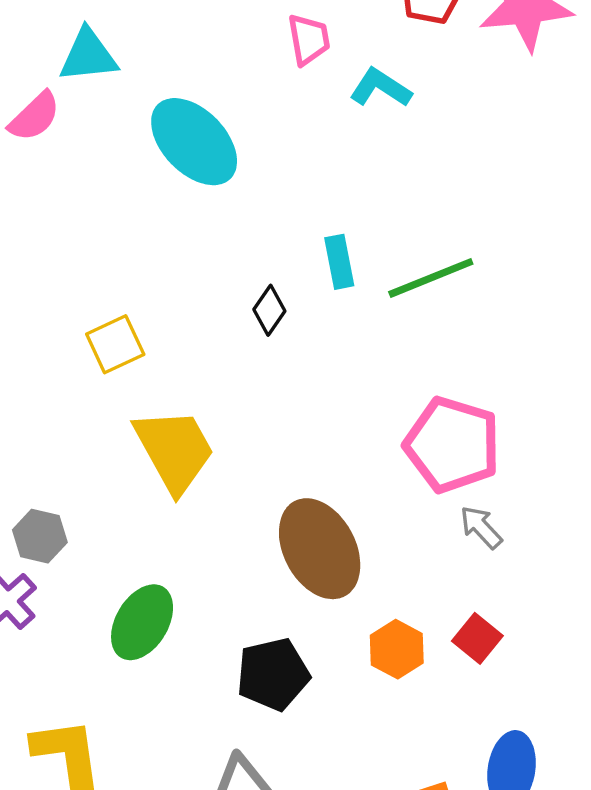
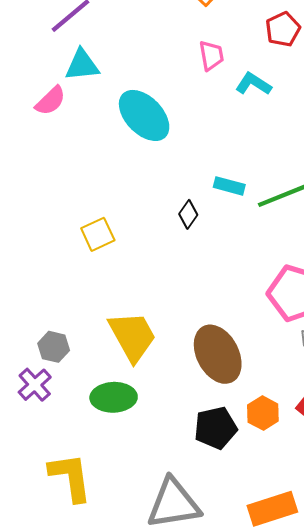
cyan rectangle: (339, 262) -> (229, 186), turned -64
yellow trapezoid: (174, 450) -> (133, 336), moved
green ellipse: (142, 622) -> (114, 397), turned 57
black pentagon: (273, 674) -> (216, 428), moved

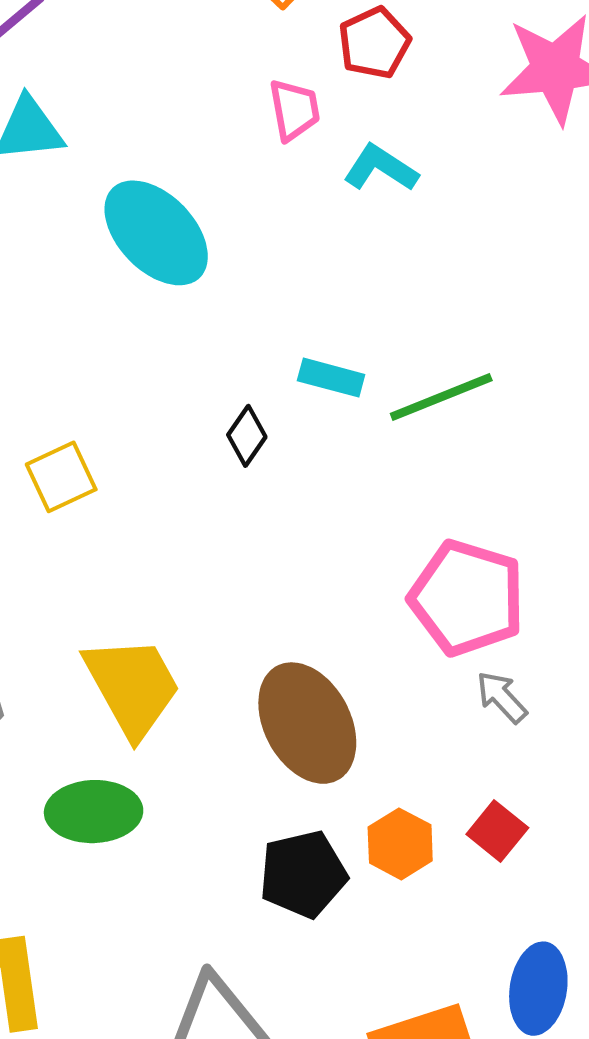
red pentagon: (283, 29) -> (374, 43), moved

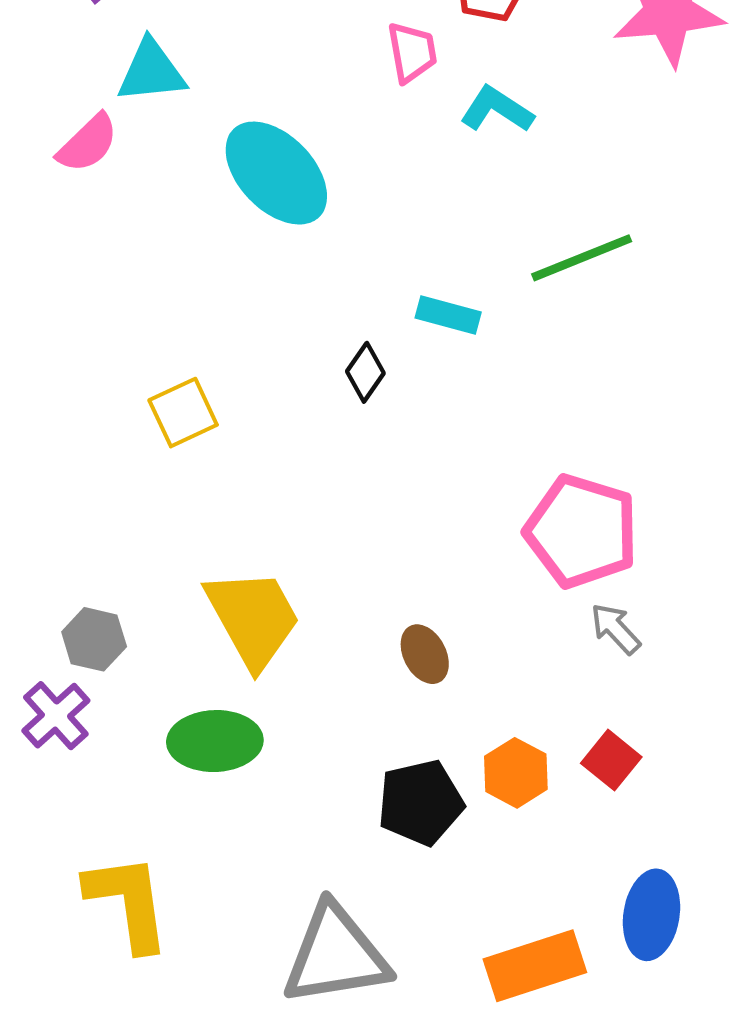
green line: (441, 397) -> (582, 258), moved
brown ellipse: (307, 723) -> (425, 654), size x0.5

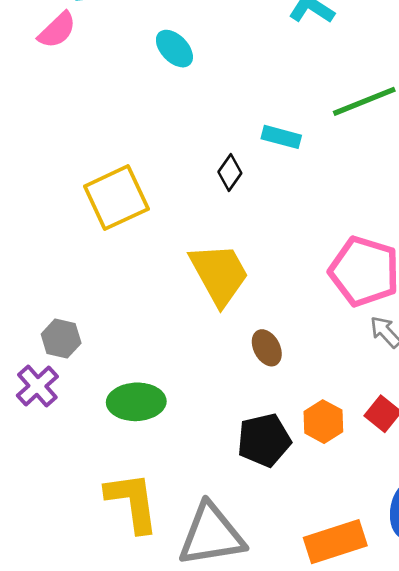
cyan ellipse: (276, 173) -> (174, 49), size x0.6
yellow square: (183, 413) -> (116, 198), size x1.5
yellow trapezoid: (253, 618) -> (219, 274), moved
yellow L-shape: (128, 902) -> (132, 502), moved

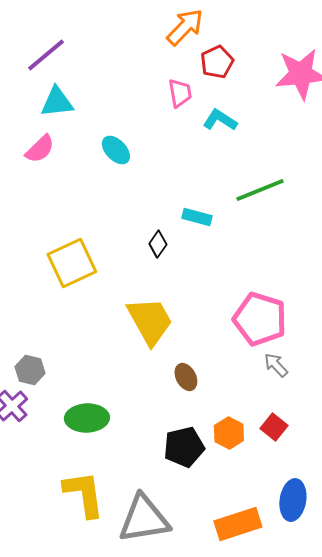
pink semicircle: (57, 30) -> (40, 149), moved

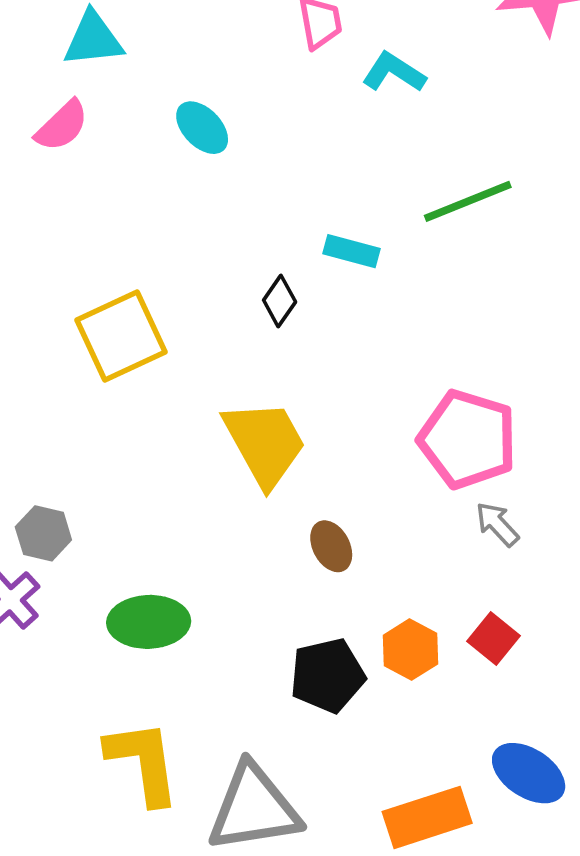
blue ellipse: (293, 500) -> (529, 773), turned -66

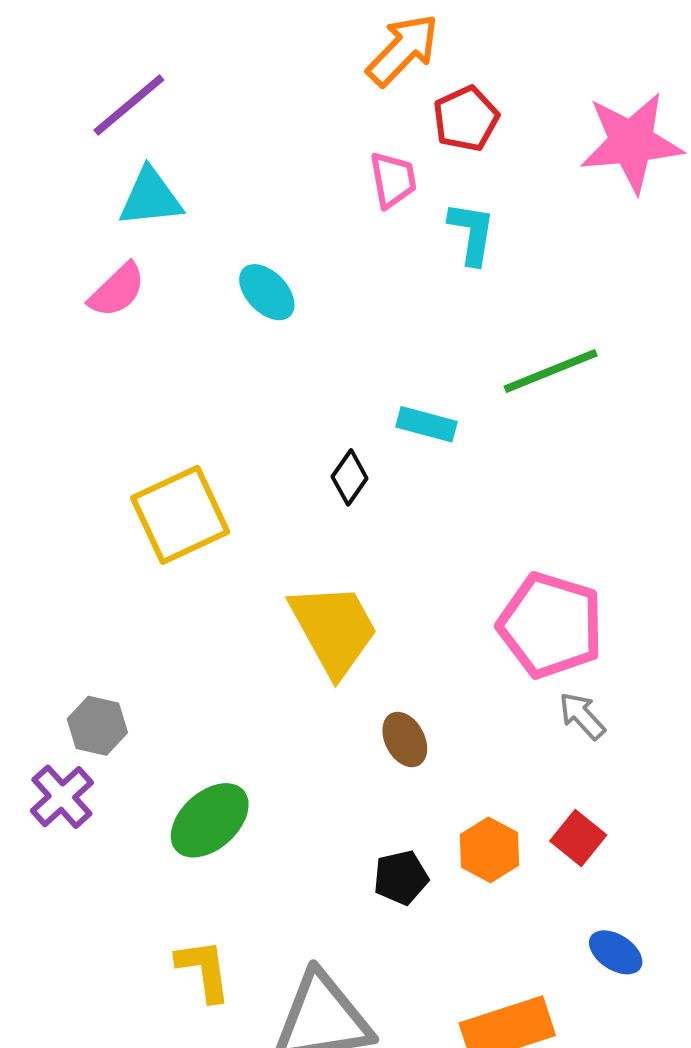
cyan L-shape: (394, 72) -> (472, 233), turned 66
green ellipse: (149, 622) -> (210, 820), turned -40
black pentagon: (328, 675) -> (401, 877), size x0.7
yellow L-shape: (143, 762) -> (204, 970), size x0.7
blue ellipse: (529, 773) -> (616, 952), moved, size x0.7

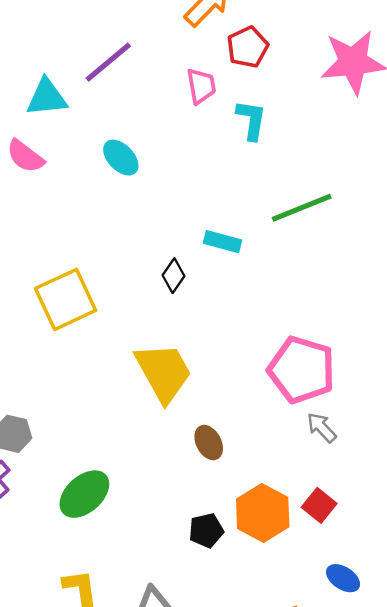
purple line: (129, 105) -> (108, 62), moved
pink semicircle: (117, 290) -> (25, 156), turned 81
orange hexagon: (490, 850) -> (263, 513), size x1.4

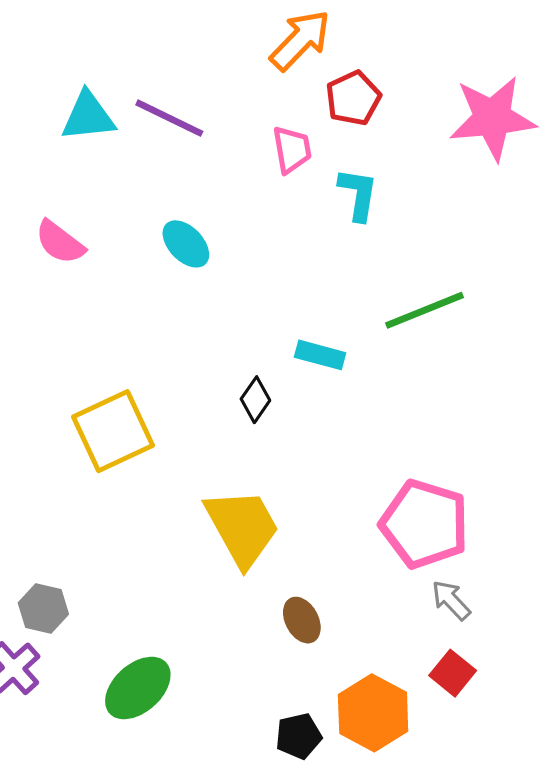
purple line: (108, 62) -> (169, 118), turned 66
cyan triangle: (47, 97) -> (88, 116), moved
red square: (319, 505) -> (453, 673), moved

